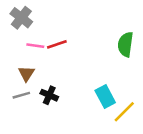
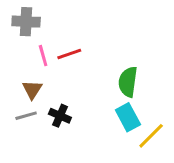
gray cross: (21, 18) -> (26, 22), turned -35
green semicircle: (125, 44) -> (128, 82), moved
pink line: (35, 46) -> (43, 56), turned 66

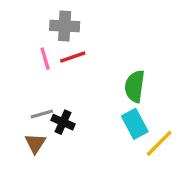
gray cross: (26, 22) -> (65, 26), moved
brown triangle: (32, 90) -> (35, 143), moved
gray line: (26, 116) -> (42, 114), moved

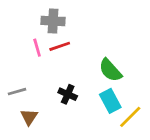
green semicircle: (135, 86) -> (110, 70), turned -50
gray line: (42, 114) -> (17, 92), moved
black cross: (63, 122) -> (68, 94), moved

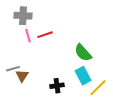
gray cross: (53, 21) -> (23, 16), moved
black cross: (68, 94) -> (57, 86), moved, turned -32
brown triangle: (29, 117) -> (22, 76), moved

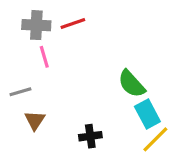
red line: (45, 35) -> (73, 23), moved
gray line: (13, 69) -> (20, 92), moved
cyan rectangle: (83, 76) -> (147, 114), moved

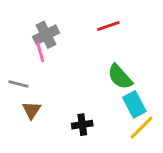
red line: (73, 23) -> (108, 26), moved
gray cross: (36, 25) -> (46, 35), moved, turned -30
gray line: (20, 92) -> (18, 84), turned 30

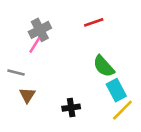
pink line: (40, 52) -> (35, 45), turned 48

